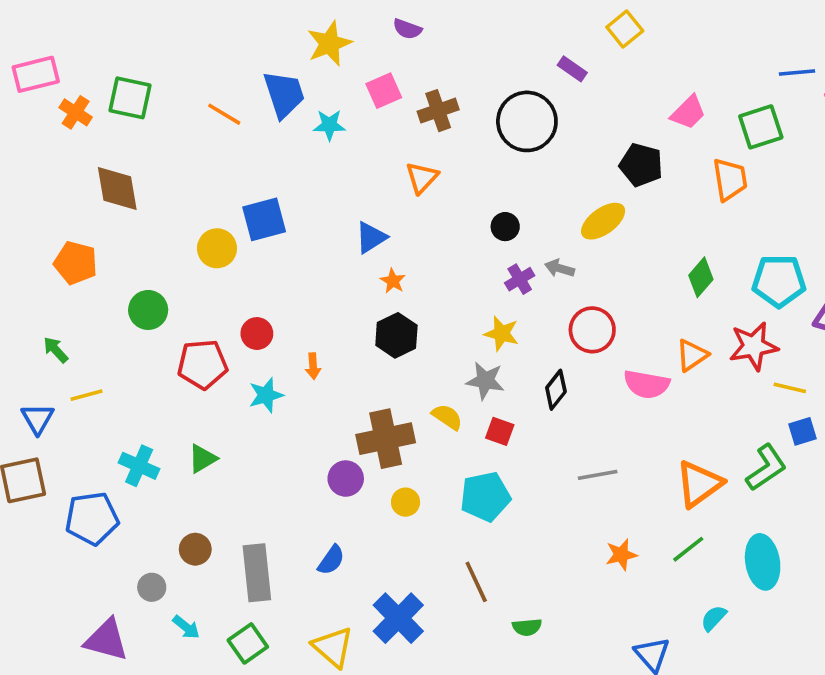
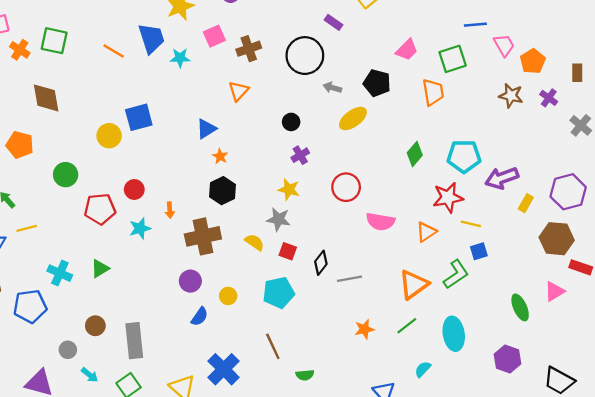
gray arrow: (560, 268) -> (332, 88), moved
orange triangle: (692, 355) -> (426, 232), moved
black diamond: (556, 390) -> (321, 263), moved
brown cross: (386, 439) -> (203, 236), moved
blue semicircle: (331, 560) -> (200, 317), moved

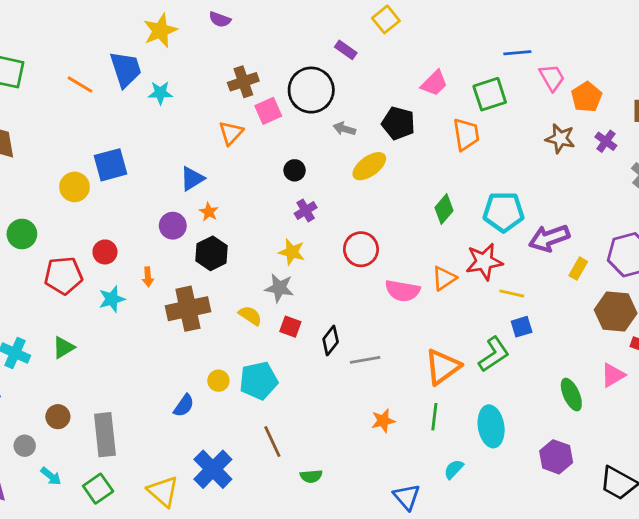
pink square: (214, 36) -> (268, 111), moved
orange triangle: (426, 232) -> (444, 278), moved
purple circle: (190, 281) -> (173, 226), moved
cyan pentagon: (279, 293) -> (259, 381), moved
green line: (407, 326) -> (434, 417), turned -45

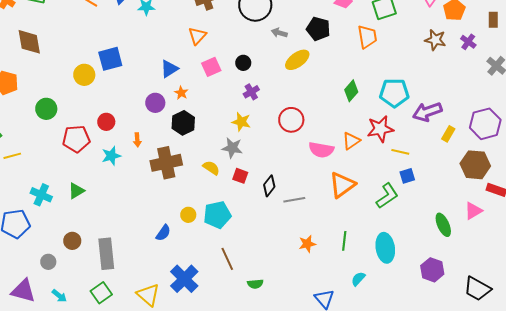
pink square: (268, 111) -> (211, 67), moved
orange triangle: (443, 367) -> (342, 185), moved
cyan arrow: (51, 476) -> (59, 296), moved

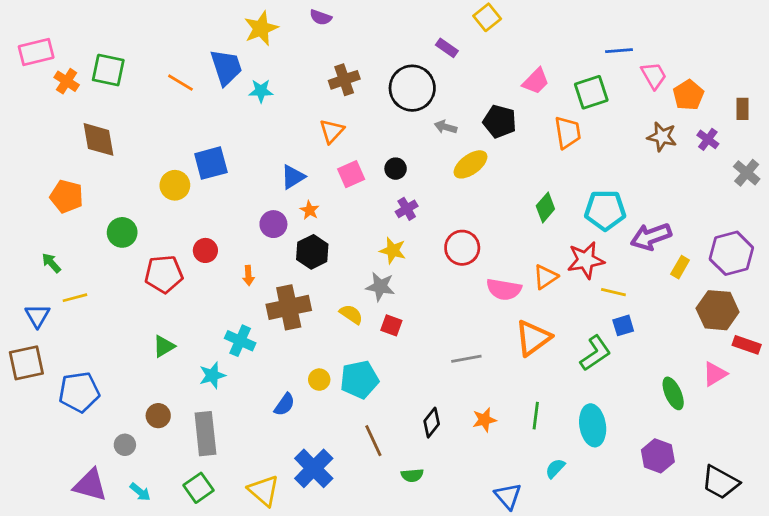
cyan star: (111, 156) -> (212, 375), moved
black diamond: (269, 186) -> (432, 423), moved
cyan cross: (41, 195) -> (240, 341), moved

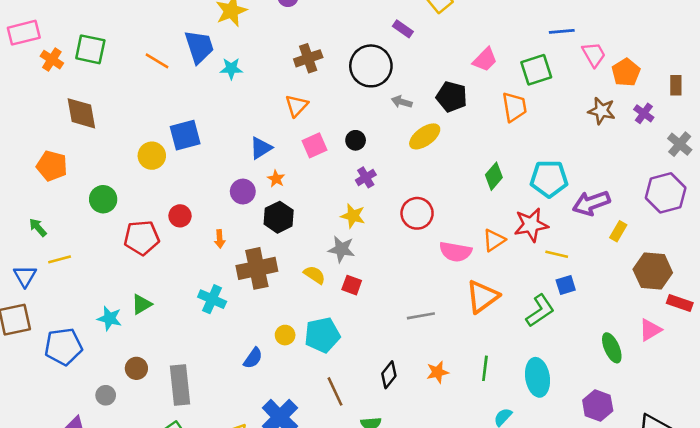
purple hexagon: (731, 253) -> (666, 193), moved
cyan star: (212, 375) -> (110, 318), moved, turned 30

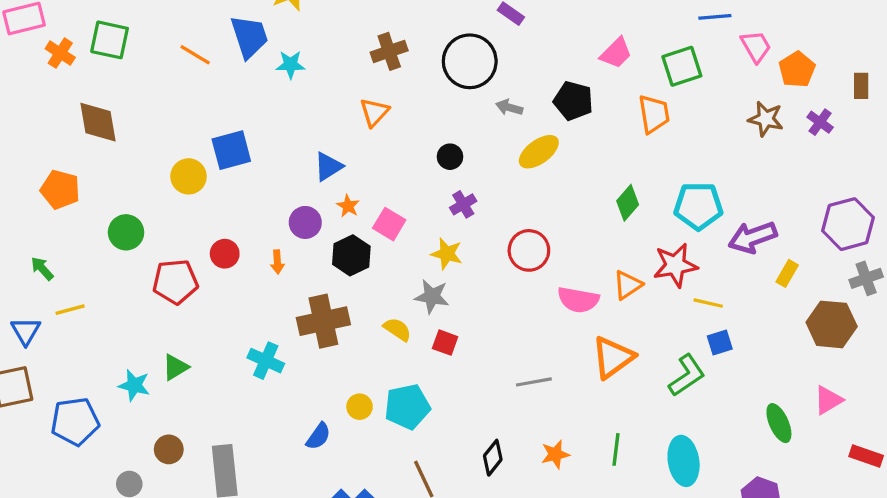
gray cross: (680, 144) -> (866, 278), moved, turned 30
pink square: (315, 145) -> (389, 224), moved, turned -35
orange arrow: (220, 239) -> (277, 262), moved
red rectangle: (680, 303) -> (866, 456), moved

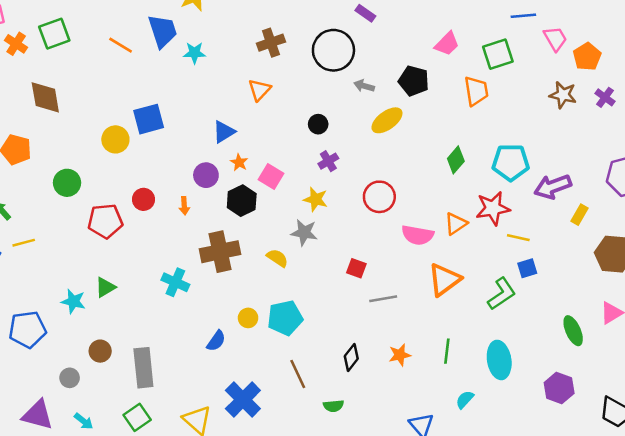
green square: (110, 40) -> (54, 34), turned -32
red square: (445, 343) -> (356, 268), moved

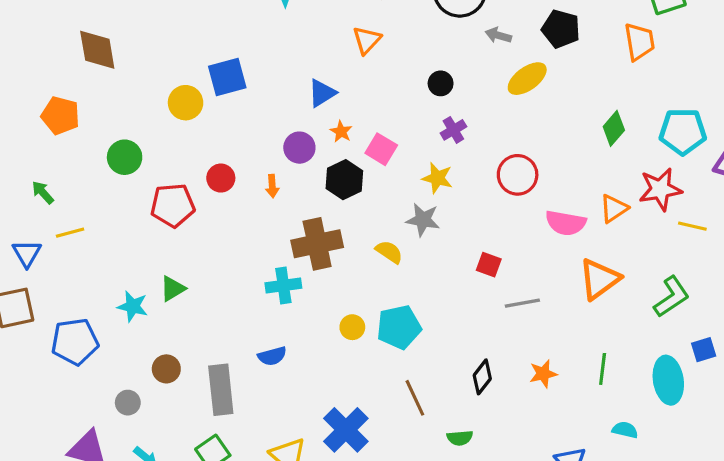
blue square: (527, 268) -> (704, 350), moved
cyan cross: (175, 282) -> (283, 285), moved, turned -32
blue semicircle: (216, 341) -> (272, 356), moved, turned 40
cyan semicircle: (465, 400) -> (625, 430), turned 60

